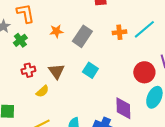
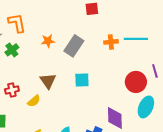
cyan line: (144, 29) -> (136, 39), turned 40
red cross: (28, 70) -> (12, 90), moved
cyan square: (90, 70) -> (82, 80), turned -35

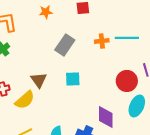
orange star: (48, 41) -> (46, 12), moved
yellow semicircle: (34, 101) -> (25, 100), size x1.5

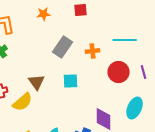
orange cross: (102, 41) -> (92, 51), moved
red circle: (127, 81) -> (118, 72), moved

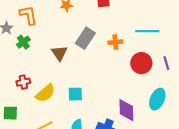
cyan square: (70, 81) -> (75, 94), moved
brown triangle: (36, 82) -> (59, 53), moved

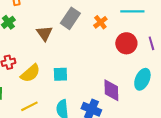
orange cross: (115, 42) -> (100, 22), turned -32

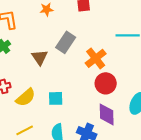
orange cross: (100, 22) -> (96, 58), moved, size x1.5
red circle: (126, 43) -> (106, 83), moved

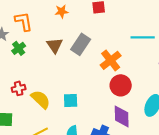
brown triangle: (40, 57) -> (55, 45), moved
yellow semicircle: (26, 97) -> (41, 99), turned -95

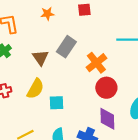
brown triangle: (55, 45) -> (40, 58), moved
yellow semicircle: (41, 99) -> (35, 89), moved, turned 75

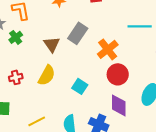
cyan square: (56, 103) -> (80, 86), moved, turned 35

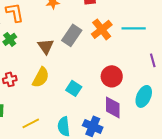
orange cross: (108, 49) -> (102, 29), moved

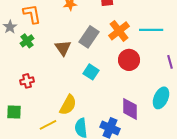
red circle: (112, 76) -> (129, 60), moved
yellow semicircle: (41, 77) -> (68, 105), moved
cyan square: (74, 88) -> (91, 72), moved

